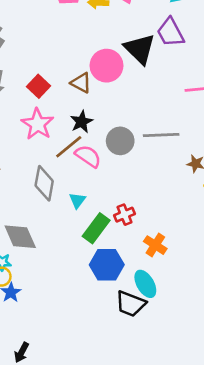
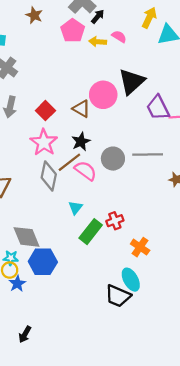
purple trapezoid: (170, 32) -> (158, 108), moved
black triangle: (140, 49) -> (132, 81), turned 32
gray diamond: (44, 183) -> (49, 176), moved
blue hexagon: (107, 265) -> (43, 262), moved

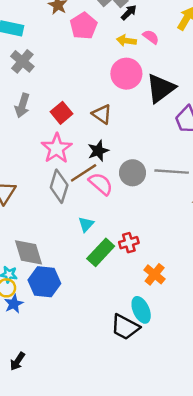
pink pentagon: (73, 31) -> (84, 26), moved
pink circle: (103, 95) -> (126, 74), moved

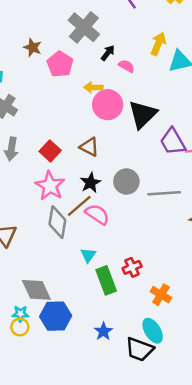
black arrow: (129, 12) -> (108, 53), moved
yellow arrow: (126, 41) -> (93, 87), moved
gray circle: (133, 173) -> (126, 181), moved
green rectangle: (101, 252) -> (106, 280), turned -56
blue star: (14, 304) -> (103, 331), moved

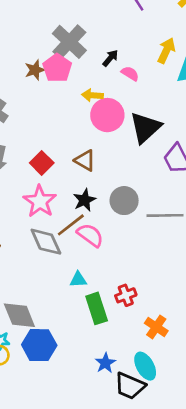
gray cross: (84, 27) -> (69, 42), moved
brown star: (33, 47) -> (35, 70), moved, turned 30
gray diamond: (57, 222) -> (46, 242), turned -36
cyan triangle: (88, 255) -> (78, 280), turned 49
blue star: (103, 331) -> (105, 363), moved

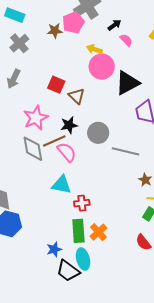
brown star: (35, 70) -> (55, 31), moved
red square: (42, 163) -> (56, 85), moved, turned -36
cyan triangle: (78, 280) -> (61, 185), moved, size x1.5
green rectangle: (97, 308) -> (78, 231), moved

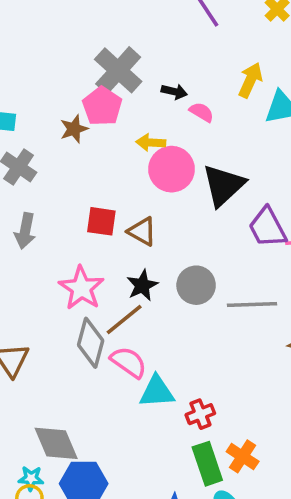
black arrow: (114, 25) -> (174, 92), turned 64
gray diamond: (33, 149) -> (91, 343), turned 40
pink semicircle: (67, 152) -> (129, 362), moved

